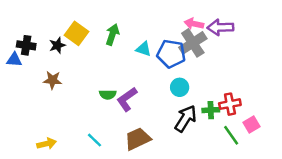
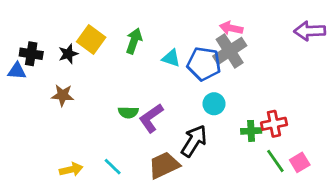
purple arrow: (220, 27) -> (310, 31), moved
black arrow: (186, 118) -> (194, 141), moved
pink square: (252, 124) -> (300, 162), moved
yellow arrow: (47, 144) -> (71, 169), moved

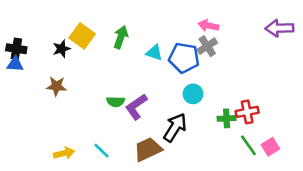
gray cross: (230, 51) -> (207, 46), size x0.7
black cross: (31, 54) -> (16, 49), moved

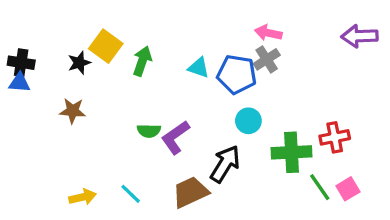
green arrow: (121, 37) -> (142, 61), moved
red cross: (247, 112) -> (335, 137), moved
green cross: (227, 118) -> (292, 152), size x1.6

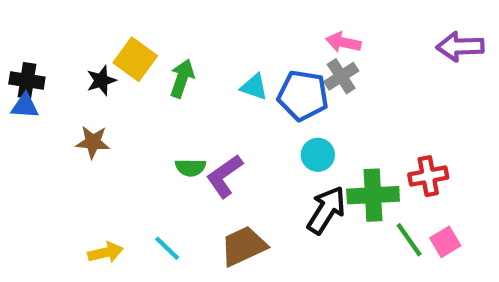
black arrow: (225, 164) -> (326, 210), moved

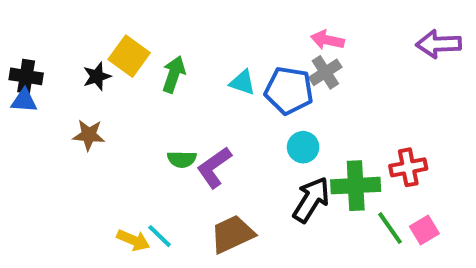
yellow arrow: (106, 252) -> (133, 240), moved, turned 36

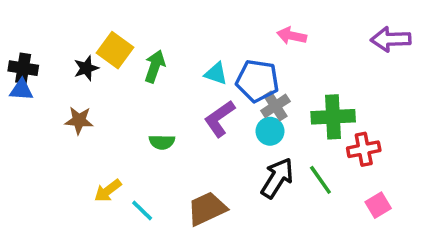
gray cross: (325, 72) -> (275, 106), moved
purple L-shape: (214, 167) -> (220, 119), moved
green cross: (356, 186) -> (333, 117), moved
green line: (390, 228) -> (320, 180), moved
yellow arrow: (133, 240) -> (108, 191), moved, turned 120

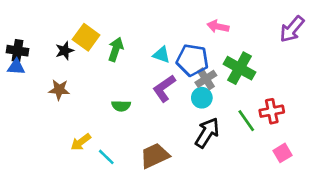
purple arrow: (391, 39) -> (292, 29), turned -48
green cross: (333, 117) -> (239, 68), moved, turned 32
green line: (320, 180) -> (246, 121), moved

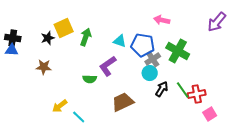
yellow square: (86, 37) -> (64, 28), turned 30
purple L-shape: (164, 88) -> (108, 66), moved
red cross: (272, 111) -> (197, 94), moved
black arrow: (207, 133) -> (162, 89), moved, size x0.7
brown trapezoid: (155, 156) -> (123, 102), moved

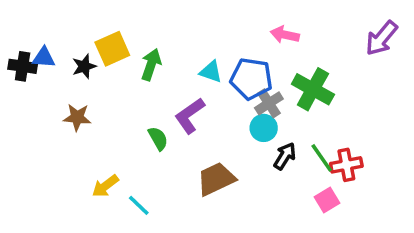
blue triangle: (12, 50) -> (44, 58), moved
green semicircle: (90, 79) -> (158, 138), turned -120
pink square: (210, 114) -> (327, 200), moved

